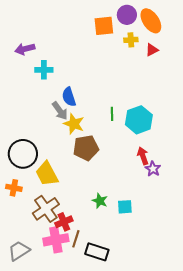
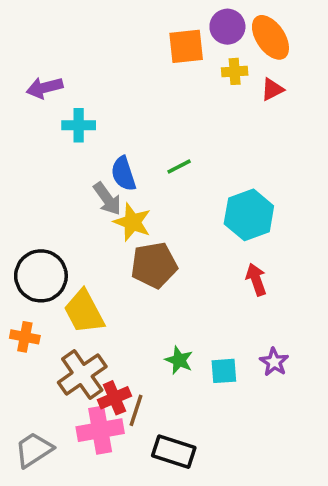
green line: (112, 114) -> (179, 167), moved, turned 64
purple star: (153, 169) -> (274, 362), moved
brown line: (76, 239) -> (136, 410), moved

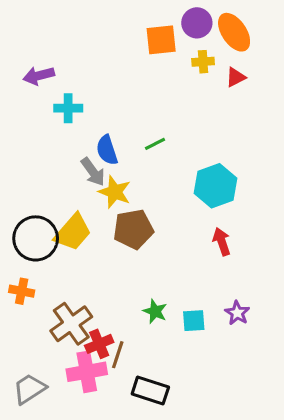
yellow trapezoid: (84, 312) -> (73, 232), moved, turned -111

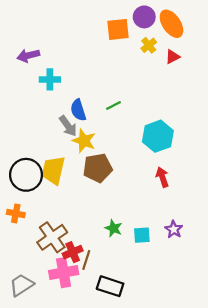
yellow cross: (203, 62) -> (149, 45), turned -35
yellow trapezoid: (73, 232) -> (53, 170), turned 152

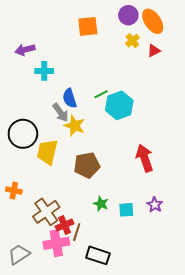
orange square: (118, 29) -> (88, 26), moved
cyan hexagon: (158, 136) -> (119, 105), moved
brown pentagon: (98, 168) -> (87, 165), moved
black circle: (26, 175) -> (23, 134), moved
red arrow: (162, 177) -> (145, 158), size x1.5

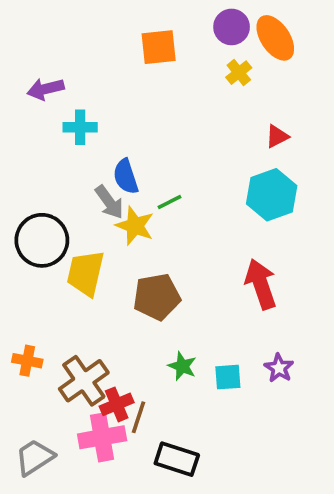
red triangle: (154, 51) -> (277, 136), moved
green line: (101, 94) -> (170, 202), moved
cyan hexagon: (119, 105) -> (272, 195), moved
orange cross: (14, 191) -> (27, 361), moved

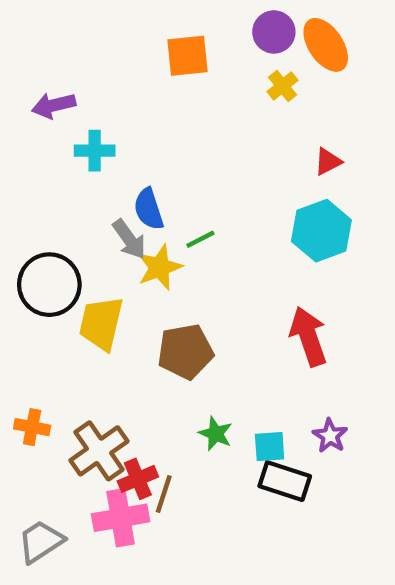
yellow star: (135, 226) -> (159, 267), turned 30
black rectangle: (177, 459) -> (285, 481), moved

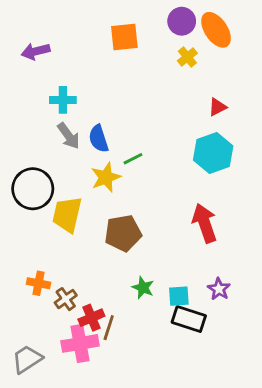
purple arrow: (54, 105) -> (36, 51), moved
gray arrow: (129, 239) -> (69, 136), moved
orange cross: (32, 427) -> (38, 283), moved
brown cross: (99, 451) -> (66, 299), size x0.6

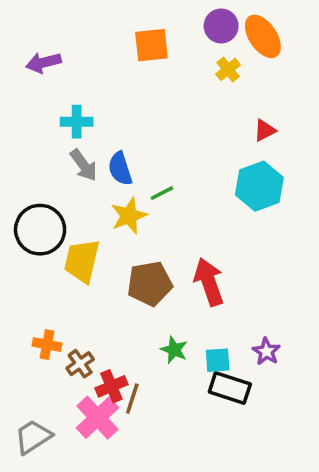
red arrow: (205, 223) -> (209, 282), moved
pink cross: (80, 343) -> (97, 418), turned -33

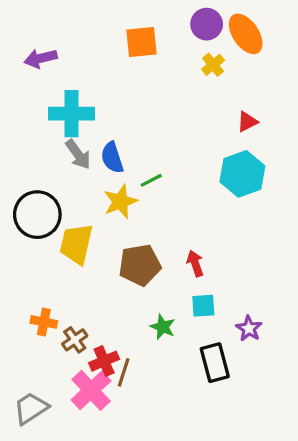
cyan cross: (77, 122) -> (71, 114), size x1.5
red arrow: (209, 282) -> (195, 263), size x0.6
cyan square: (218, 360) -> (203, 306), moved
black rectangle: (230, 388) -> (215, 363), turned 57

